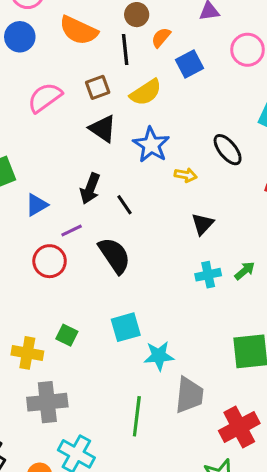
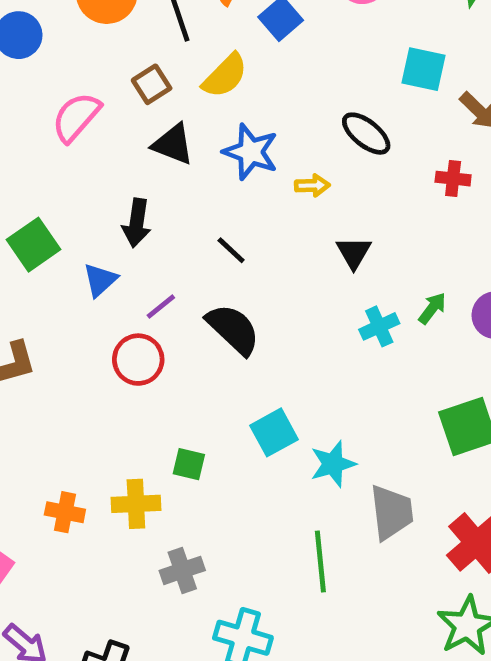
black arrow: (90, 189) -> (137, 223), moved
gray cross: (47, 402) -> (182, 570), size x0.7

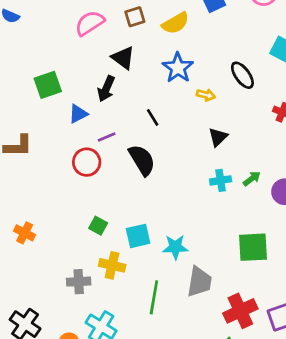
black triangle: (173, 144) -> (123, 58), moved
cyan square: (274, 432) -> (138, 236), moved
yellow cross: (136, 504) -> (112, 265), moved

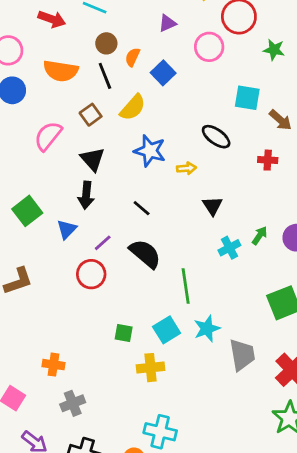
black triangle: (123, 58) -> (93, 159), turned 30
gray cross: (79, 282) -> (73, 403), moved
green line: (154, 297) -> (186, 286), moved

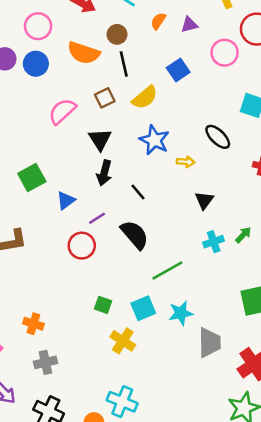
brown circle: (106, 43) -> (117, 34), moved
orange semicircle: (132, 57) -> (158, 21), moved
black arrow: (86, 195) -> (104, 173), moved
green line: (186, 286) -> (167, 271), turned 60
yellow cross: (151, 368) -> (123, 341), turned 30

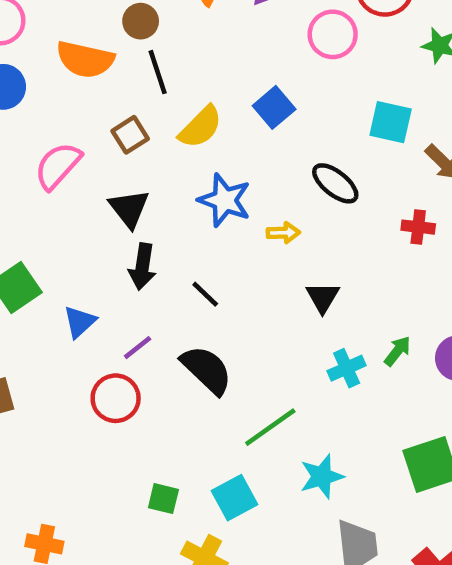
blue square: (178, 70) -> (274, 107), moved
cyan star: (181, 313) -> (322, 477), moved

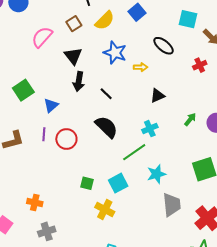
red cross: (418, 227) -> (200, 65), turned -32
black triangle: (323, 297) -> (158, 96), turned 35
purple line: (138, 348) -> (44, 134), moved, turned -48
cyan cross: (347, 368) -> (150, 129), moved

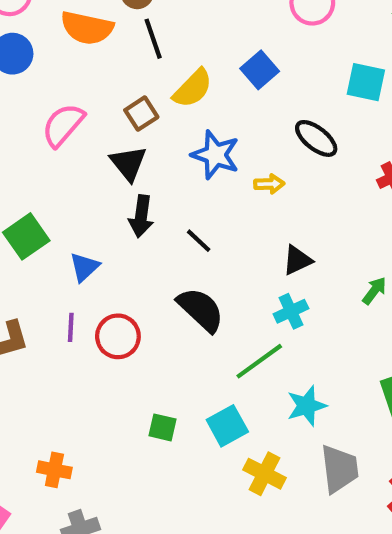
brown square: (74, 24) -> (141, 114), moved
black triangle: (158, 96) -> (297, 260), moved
yellow cross: (105, 209) -> (265, 474), moved

